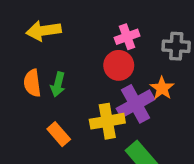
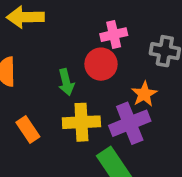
green arrow: (58, 84) -> (66, 82), moved, turned -35
purple cross: (136, 104) -> (130, 123), moved

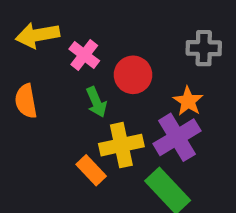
pink cross: (114, 35) -> (84, 55), moved, turned -30
orange rectangle: (28, 130) -> (91, 170), moved

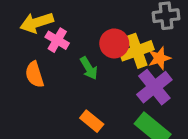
pink cross: (84, 55) -> (57, 40), moved
orange star: (188, 101) -> (159, 58), turned 30
yellow cross: (121, 145) -> (137, 51), moved

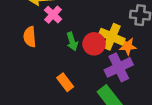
red circle: (114, 43) -> (94, 44), moved
yellow cross: (137, 51) -> (112, 37), turned 30

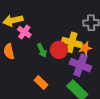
purple cross: (119, 67) -> (80, 65), turned -35

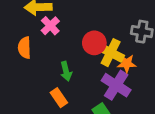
green arrow: (42, 50) -> (66, 71), moved
red circle: (59, 50) -> (94, 43), moved

